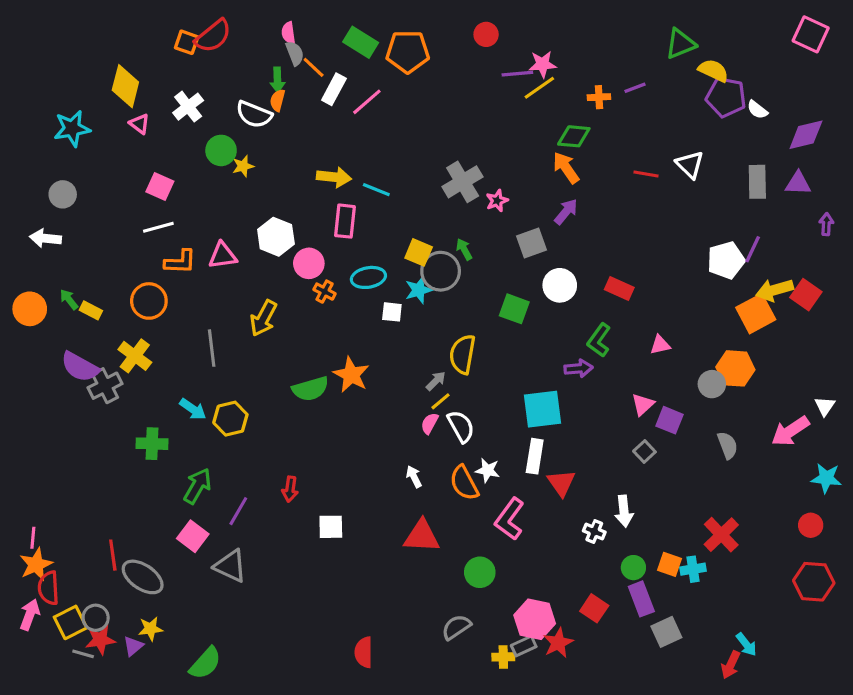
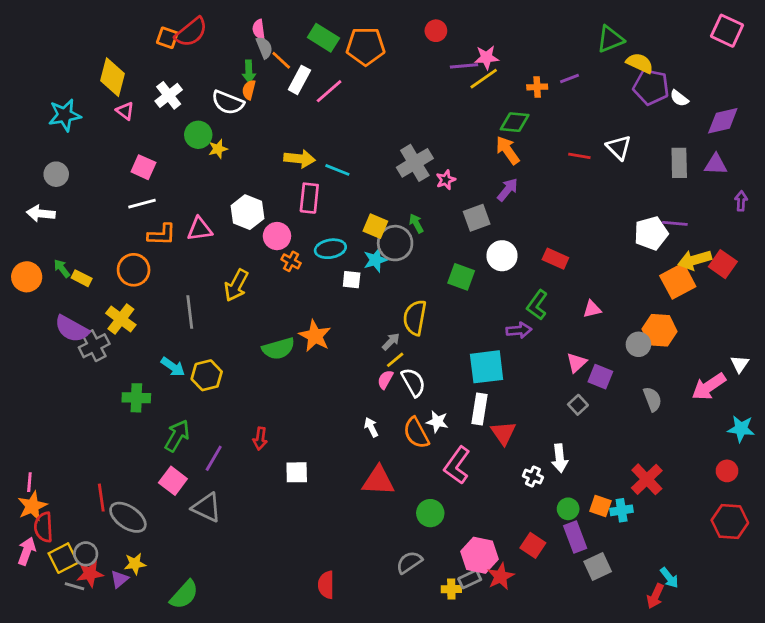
purple line: (753, 249) -> (675, 223), turned 70

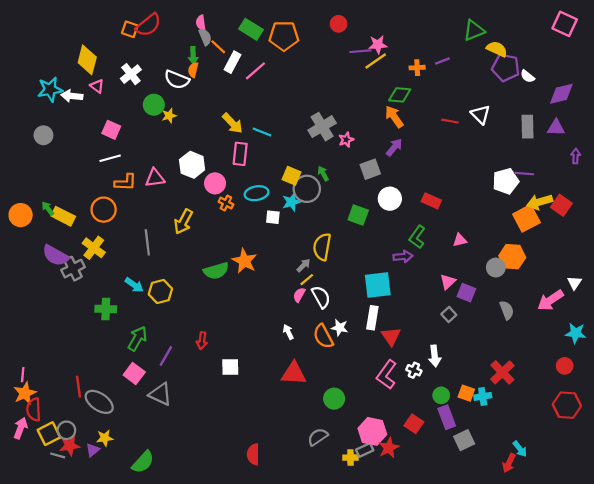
yellow arrow: (299, 159) -> (233, 123), turned 40
white arrow: (41, 214) -> (72, 96), moved
yellow rectangle: (82, 278) -> (63, 216), size x1.5
pink L-shape: (457, 465) -> (387, 375), moved

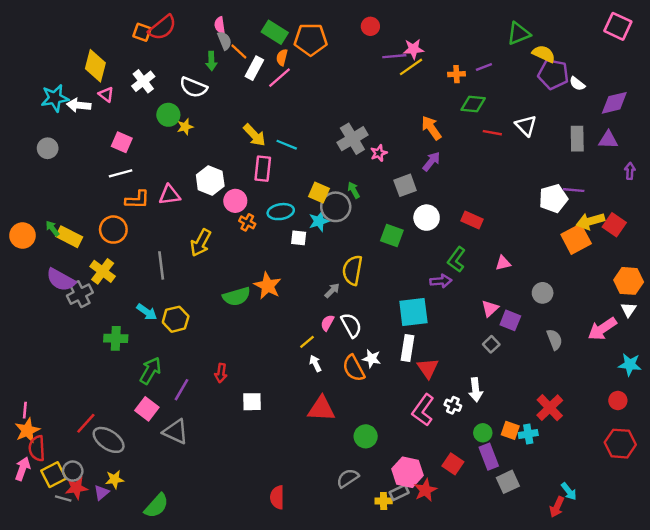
orange semicircle: (193, 70) -> (282, 57), moved
green diamond: (400, 95) -> (473, 104), moved
orange hexagon: (512, 257) -> (629, 281), moved
yellow line: (307, 280) -> (307, 342), moved
red line: (78, 387) -> (86, 423), turned 50

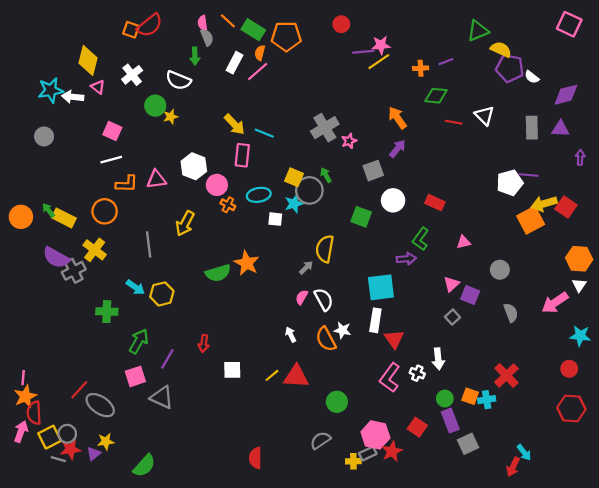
orange line: (239, 51) -> (228, 21), moved
yellow line: (307, 342) -> (272, 375), moved
pink square: (147, 409) -> (135, 376), turned 35

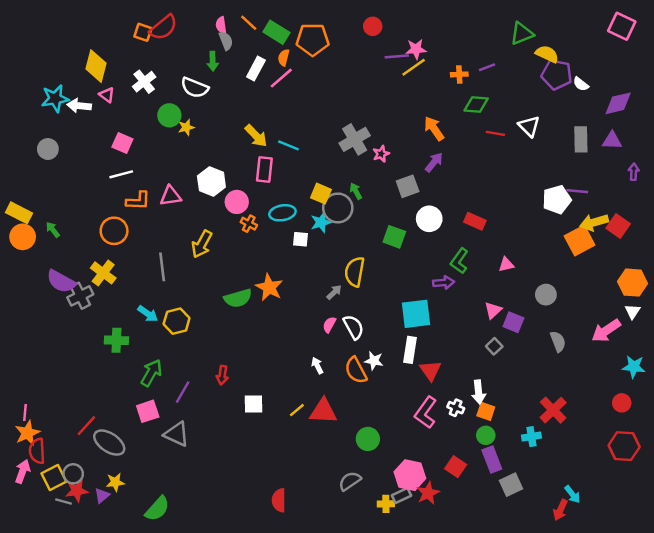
yellow rectangle: (64, 218) -> (19, 213), moved
orange square: (470, 396) -> (486, 411), moved

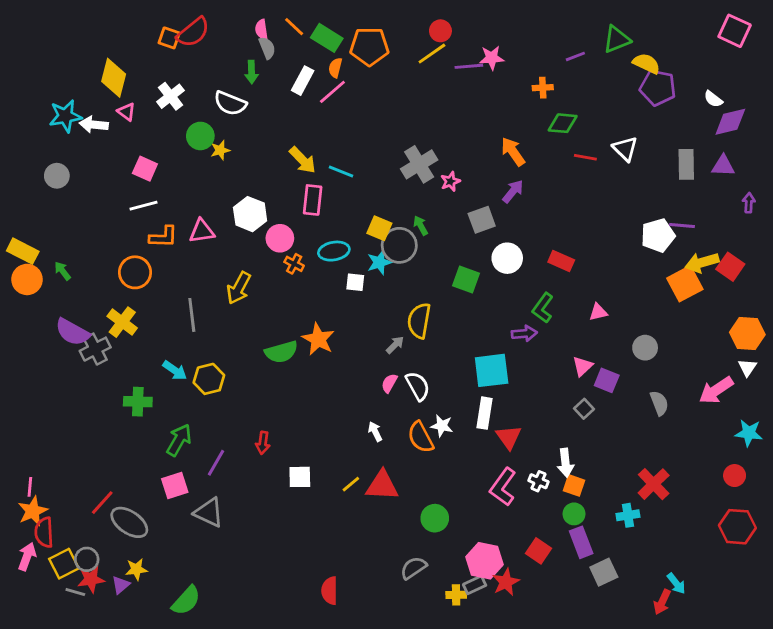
yellow line: (414, 67) -> (432, 54), moved
purple line: (487, 67) -> (575, 56), moved
white semicircle: (581, 84) -> (713, 99), moved

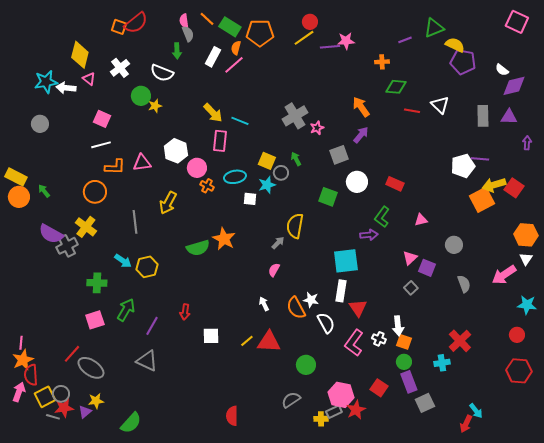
gray circle: (399, 245) -> (281, 173), size x0.6
white semicircle: (418, 386) -> (326, 323), moved
pink square: (175, 485) -> (95, 320), moved

